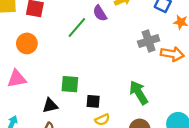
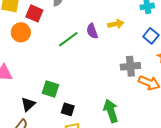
orange circle: (27, 43) -> (21, 32), moved
black triangle: (50, 105) -> (28, 104), turned -42

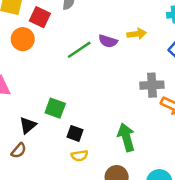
purple semicircle: (92, 31) -> (108, 41), turned -56

